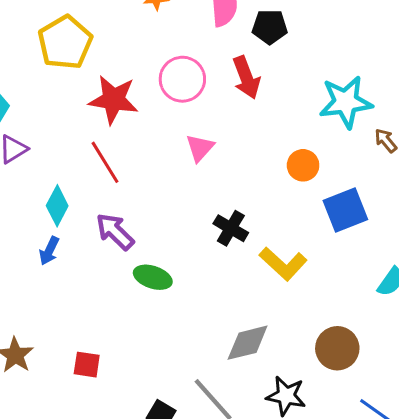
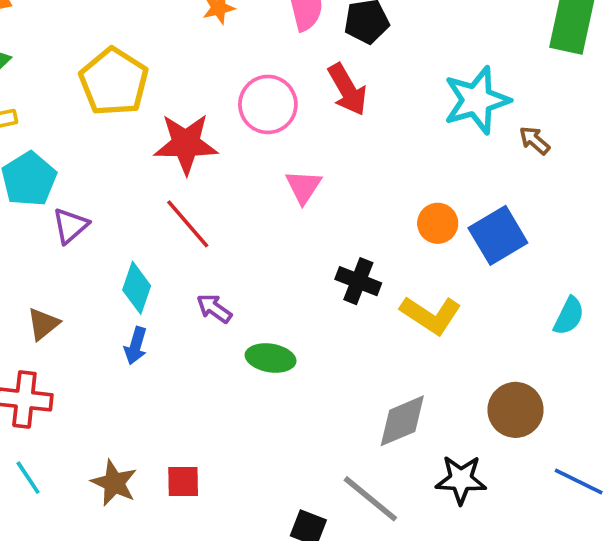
orange circle: (303, 165) -> (438, 223), moved
purple arrow: (115, 232) -> (214, 308), size x0.7
red square: (87, 365) -> (183, 482), moved

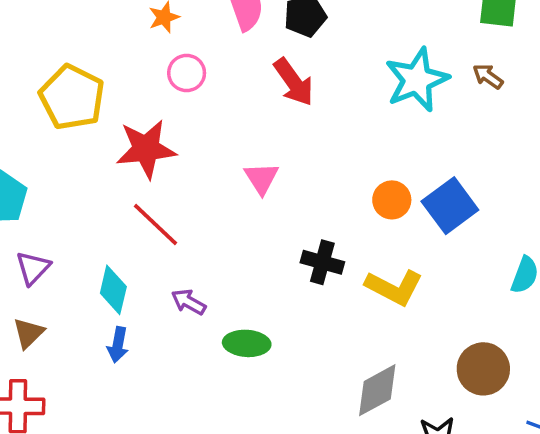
pink circle: (268, 104) -> (187, 73), moved, size x0.7
brown arrow: (534, 140) -> (488, 76), moved
purple triangle: (70, 226) -> (33, 268), moved

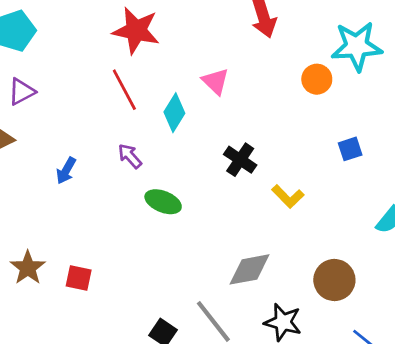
pink triangle: (261, 178) -> (215, 81), turned -32
orange circle: (392, 200) -> (317, 79), moved
blue square: (450, 206) -> (350, 149), size x0.6
yellow L-shape: (394, 287) -> (288, 196), size x0.7
cyan diamond: (113, 290) -> (174, 113), moved

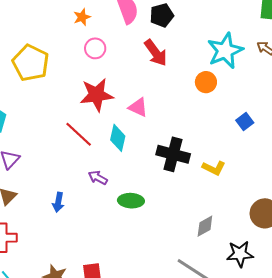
red star: (136, 31) -> (97, 95), moved
black cross: (240, 160) -> (173, 154), size x1.4
gray diamond: (249, 269) -> (205, 226), size x0.7

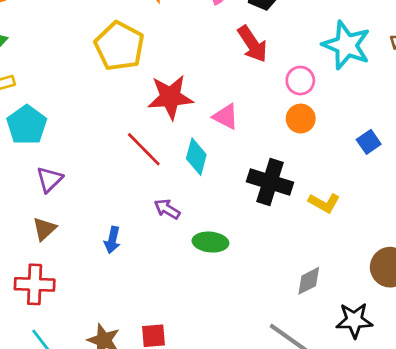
pink circle: (95, 48) -> (300, 81), moved
cyan star: (225, 51) -> (346, 45), turned -30
yellow pentagon: (31, 63) -> (119, 46), moved
orange circle: (206, 82) -> (301, 119), moved

